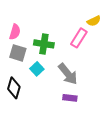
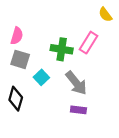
yellow semicircle: (94, 21) -> (105, 15), moved, turned 80
green cross: (44, 44) -> (62, 49), moved

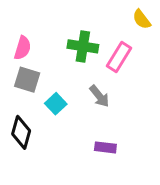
green cross: (62, 49) -> (83, 46), moved
gray arrow: (76, 83) -> (99, 96), moved, size x0.7

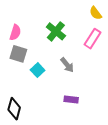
green cross: (83, 46) -> (56, 31), turned 30
pink rectangle: (119, 57) -> (93, 39), moved
black diamond: (21, 132) -> (14, 109), moved

